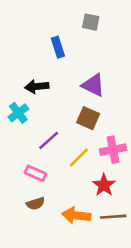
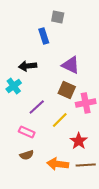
gray square: (91, 22) -> (58, 17), moved
pink cross: (113, 150) -> (86, 103), moved

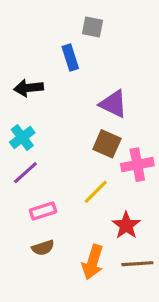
black arrow: (28, 66) -> (29, 88), moved
purple line: (37, 107) -> (25, 173), moved
pink rectangle: (27, 132) -> (43, 211), turned -42
orange arrow: (58, 164) -> (93, 262), turned -80

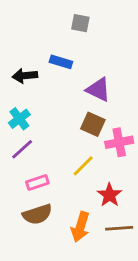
blue rectangle: (70, 57) -> (61, 62), moved, turned -55
brown semicircle: (43, 248) -> (37, 214), size x1.5

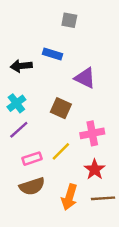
brown square: (93, 124) -> (61, 108), moved
pink cross: (119, 142) -> (92, 133), moved
yellow line: (83, 166) -> (61, 151), moved

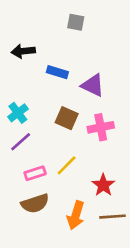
blue rectangle: (52, 54) -> (57, 72), moved
black arrow: (21, 66) -> (23, 51), moved
pink cross: (92, 133) -> (101, 127), moved

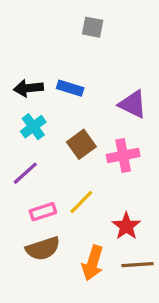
black arrow: (23, 51) -> (28, 88), moved
purple triangle: (93, 85) -> (133, 104), moved
cyan cross: (18, 113) -> (33, 127), moved
brown square: (67, 118) -> (81, 144), turned 30

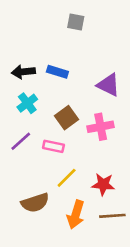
yellow line: (81, 202) -> (67, 178), moved
pink rectangle: (43, 212) -> (53, 146), moved, turned 30
red star: (126, 226) -> (103, 184), turned -30

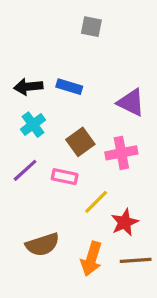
yellow line: (67, 178) -> (96, 202), moved
red star: (103, 184) -> (125, 222), turned -30

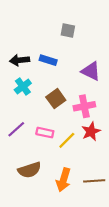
gray square: (91, 27) -> (68, 31), moved
purple line: (25, 170) -> (16, 129), moved
pink rectangle: (65, 177) -> (45, 133), moved
red star: (125, 222) -> (91, 131), moved

